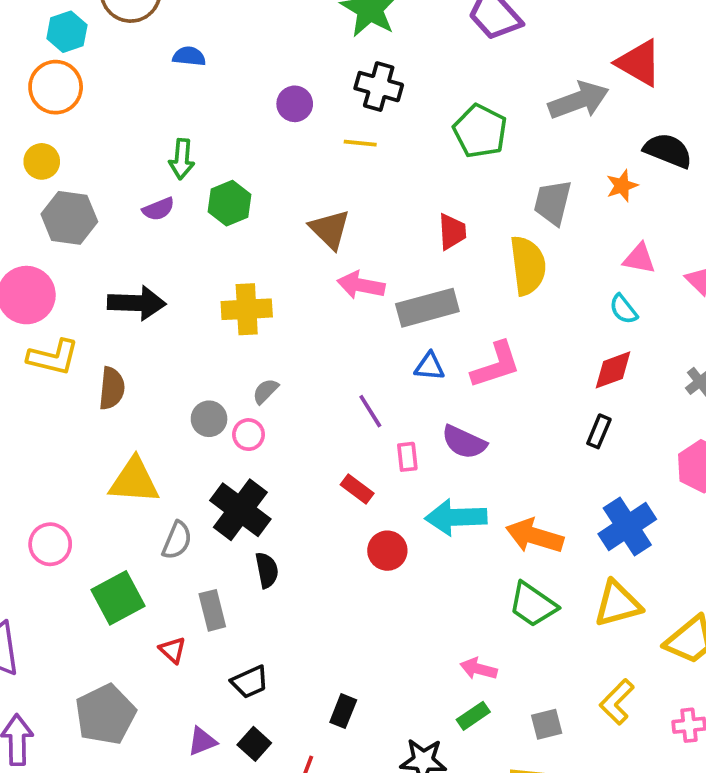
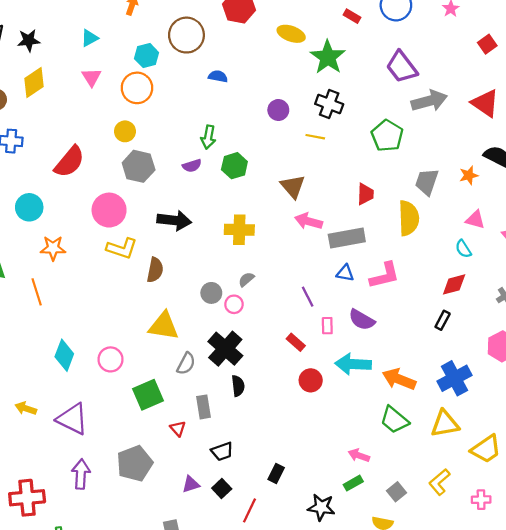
gray arrow: (579, 100) -> (429, 101), moved
gray square: (547, 724) -> (396, 492), turned -30

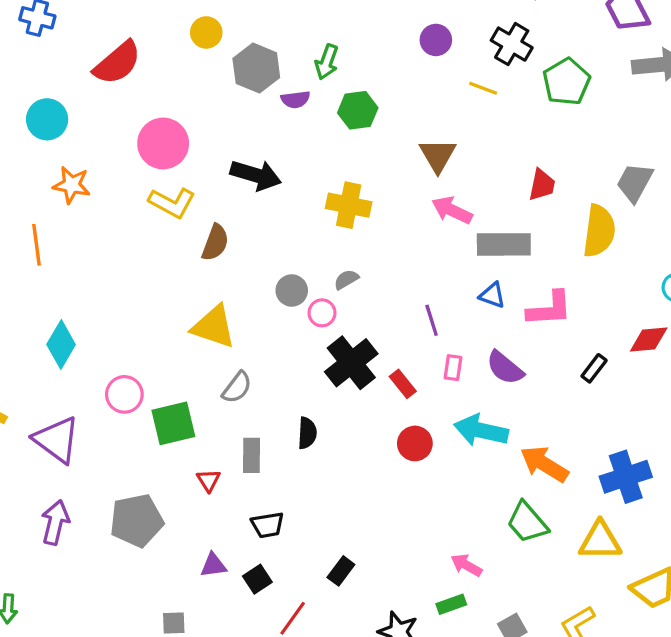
green pentagon: (387, 136) -> (566, 82), moved
gray hexagon: (139, 166) -> (256, 68), moved
black rectangle: (443, 320) -> (594, 368), moved
black cross: (225, 349) -> (351, 363), moved
pink circle: (110, 359) -> (124, 394), moved

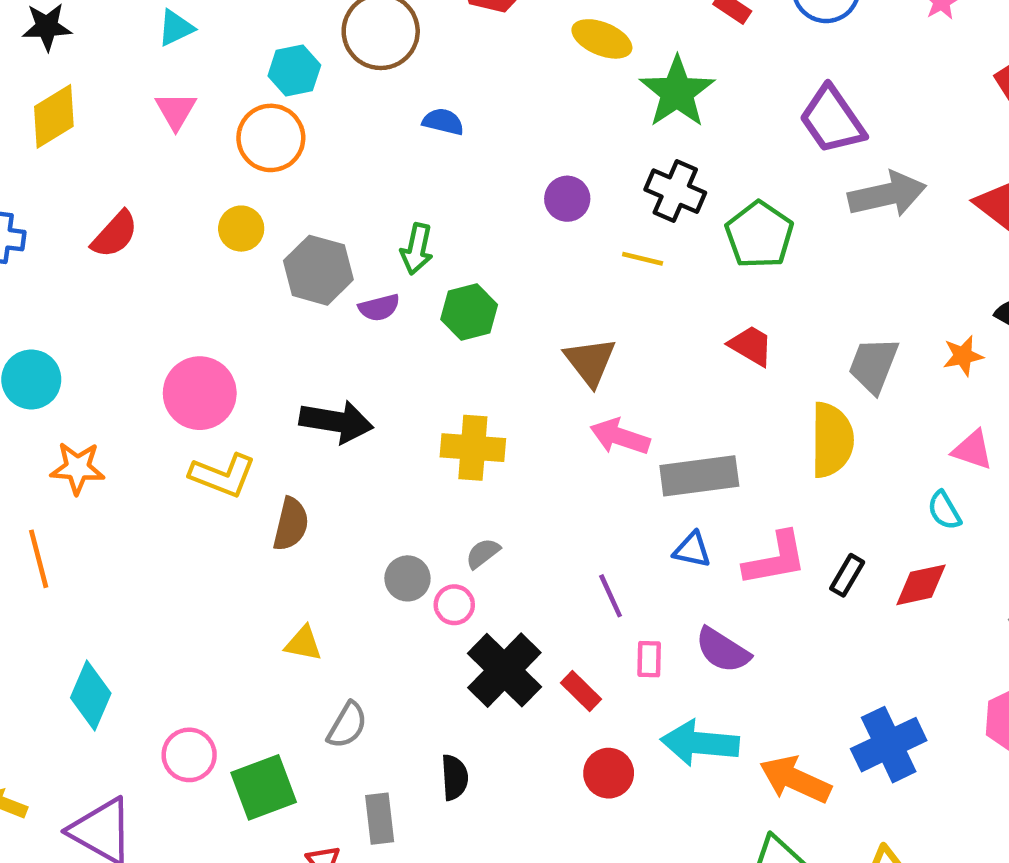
red semicircle: (117, 63) -> (115, 234), moved, size x0.7
red trapezoid: (542, 185) -> (751, 346), moved, turned -64
yellow triangle: (214, 327) -> (303, 644), size x0.6
black rectangle: (594, 368) -> (847, 575), moved
blue cross: (626, 477) -> (889, 745), moved

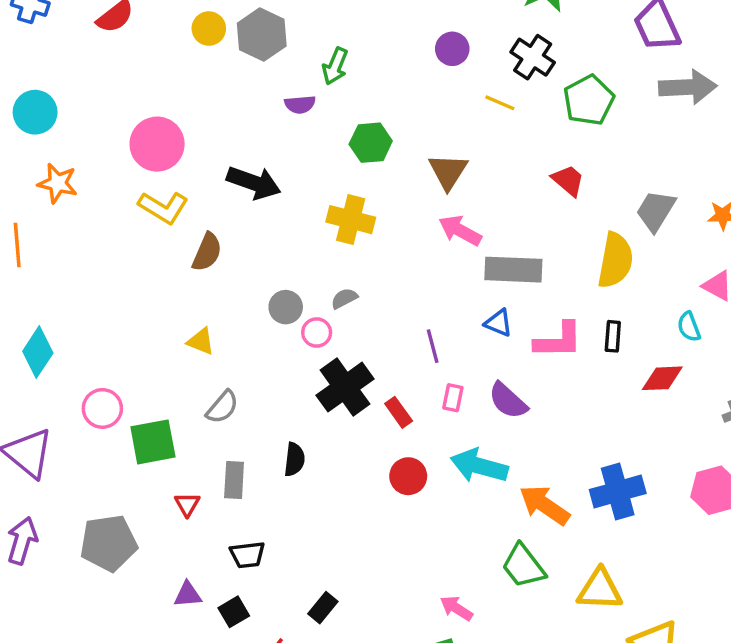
gray hexagon: (318, 270) -> (262, 35), moved
green hexagon: (469, 312) -> (371, 143), moved
black rectangle: (847, 575) -> (613, 336), moved, turned -36

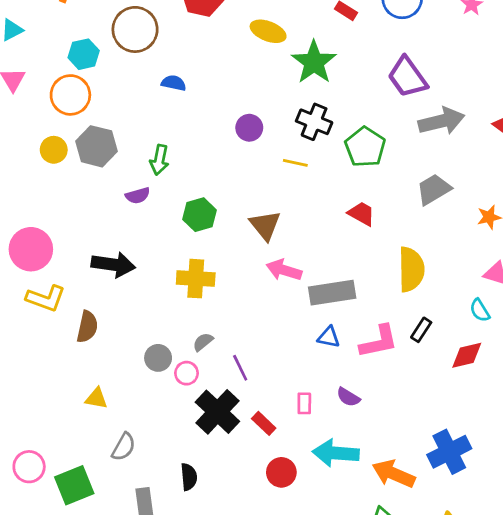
gray trapezoid: (656, 211) -> (434, 189), moved, turned 39
black rectangle: (613, 336) -> (421, 330), turned 40
purple line: (433, 346) -> (240, 368), moved
purple semicircle: (508, 401) -> (348, 397), size x0.7

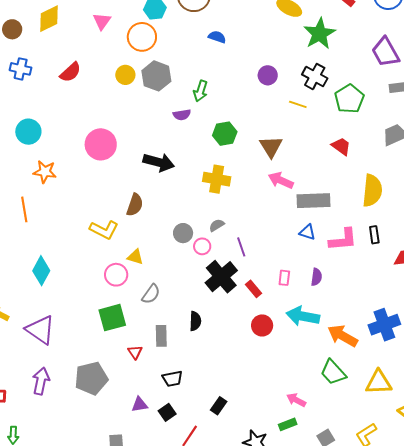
yellow L-shape: (46, 298) -> (104, 230), moved
black rectangle: (421, 330) -> (374, 235), turned -48
purple semicircle: (348, 397) -> (316, 277), turned -120
pink circle: (29, 467) -> (116, 275), moved

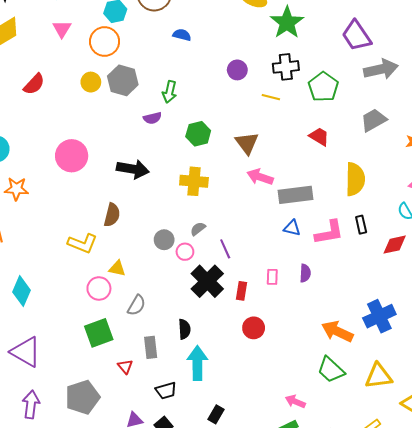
black cross: (315, 76) -> (286, 67), turned -30
red rectangle: (253, 289) -> (242, 291), turned 54
cyan arrow: (303, 316) -> (197, 363), moved, turned 84

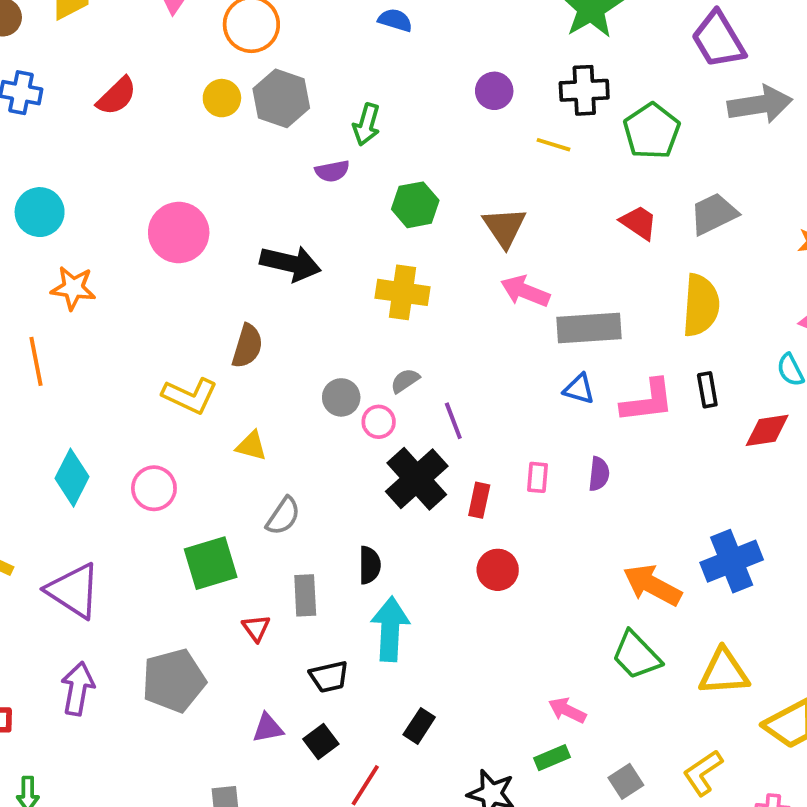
gray trapezoid: (374, 120) -> (714, 214), moved
pink circle: (99, 288) -> (154, 488), moved

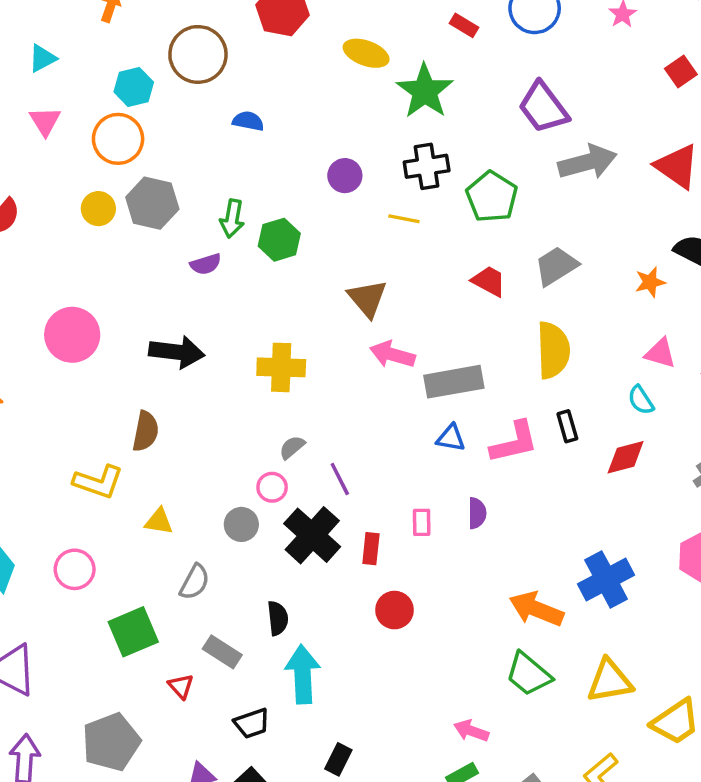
green hexagon: (415, 205) -> (279, 240), moved
gray circle: (341, 397) -> (241, 524), moved
gray rectangle: (305, 595) -> (222, 652), turned -48

